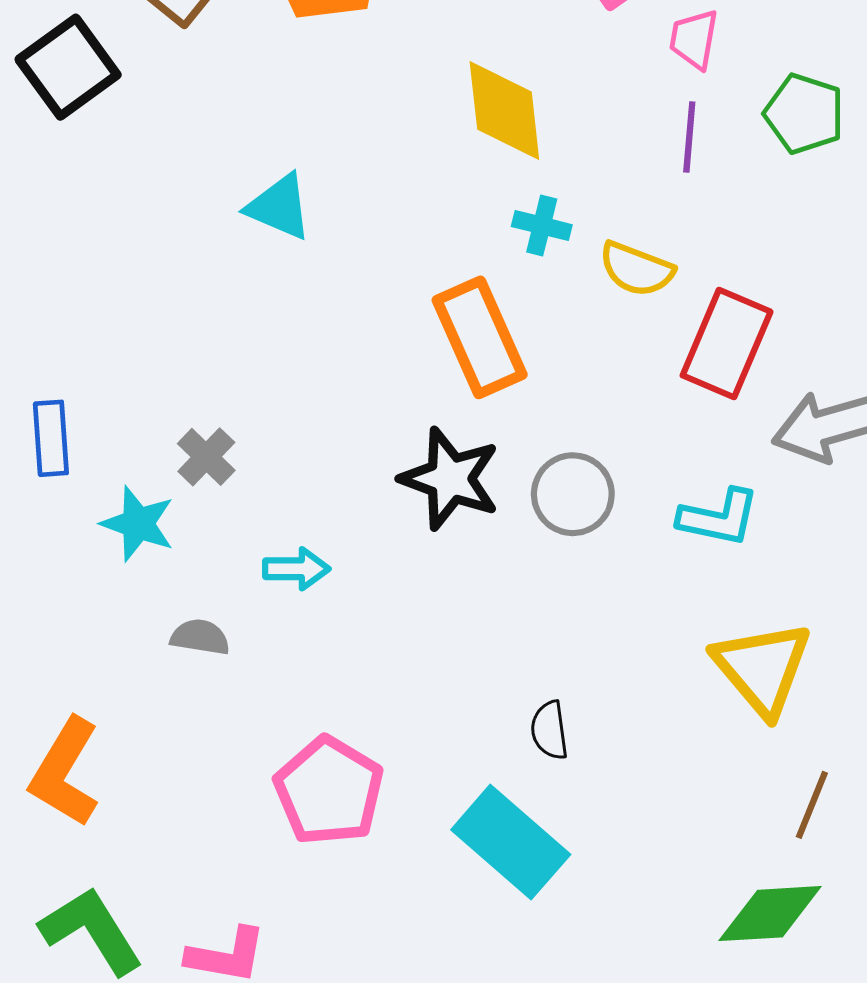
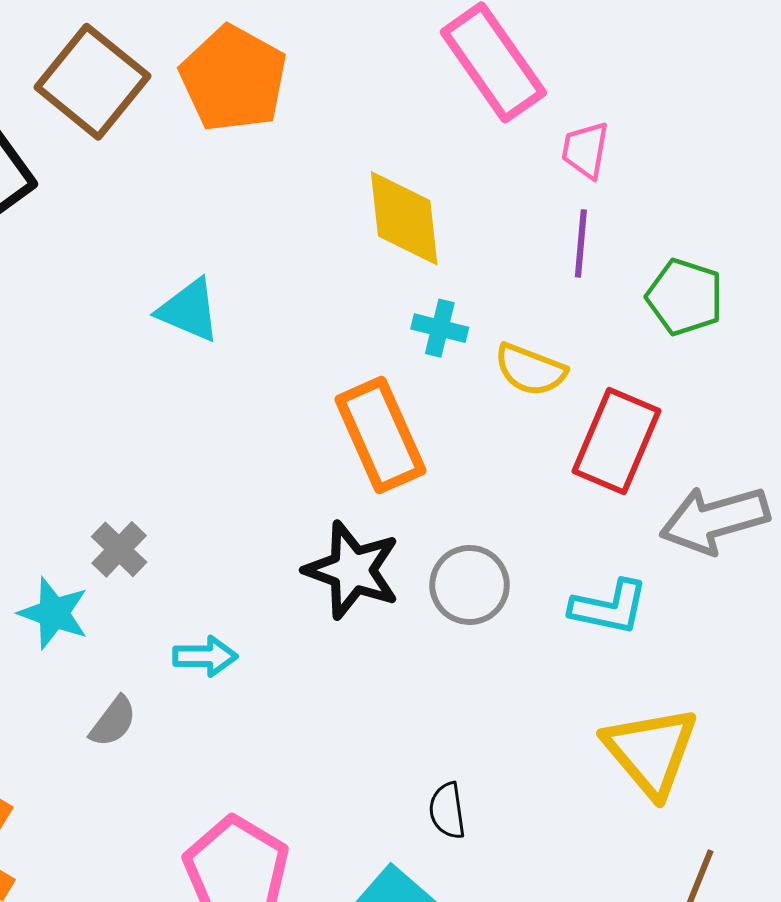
green pentagon: (804, 114) -> (685, 297), moved
gray semicircle: (200, 637) -> (113, 722), turned 118

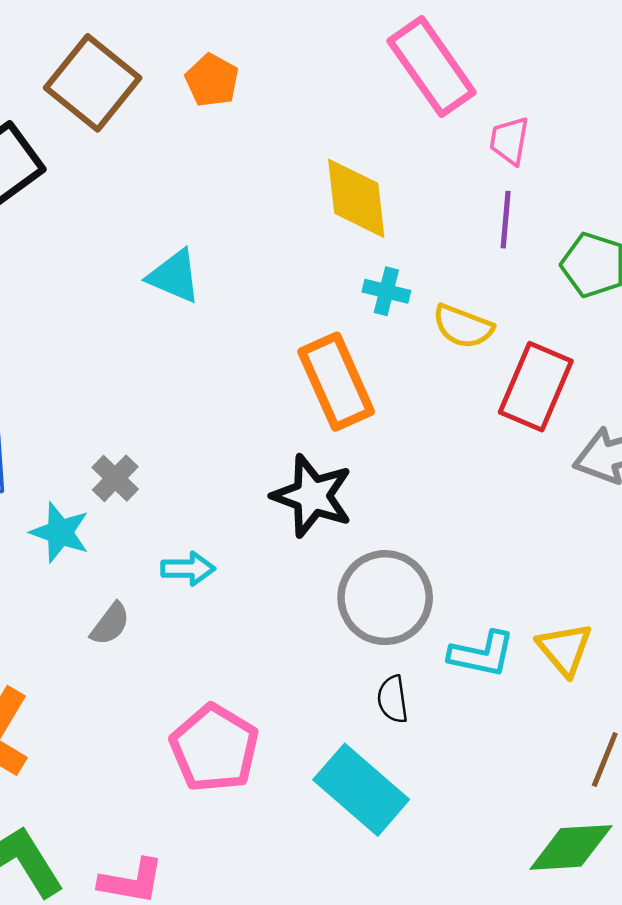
orange pentagon: (233, 79) -> (212, 80), size x0.6
gray circle: (470, 585) -> (385, 598), moved, size x1.4
cyan L-shape: (609, 607) -> (482, 654), moved
yellow triangle: (651, 751) -> (565, 649), size x0.7

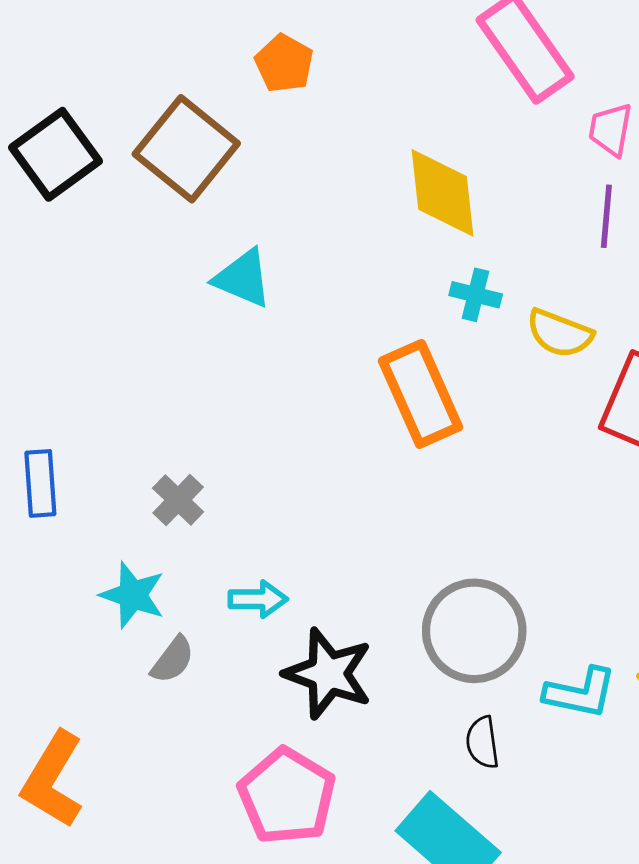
brown square: (93, 83) -> (186, 149), moved
black star: (312, 496) -> (328, 674), moved
cyan star: (60, 532) -> (133, 595), moved

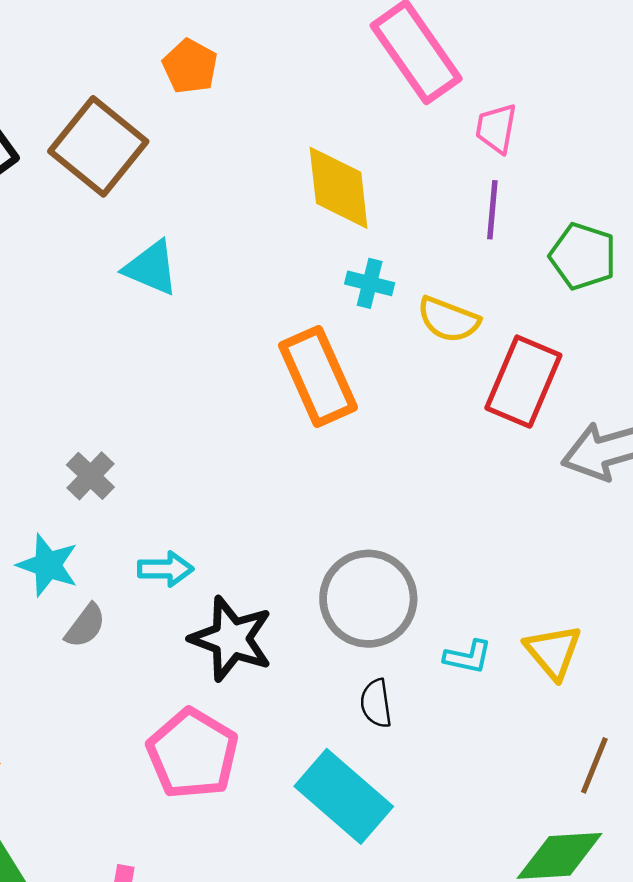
cyan L-shape: (580, 693) -> (468, 657), size x0.7

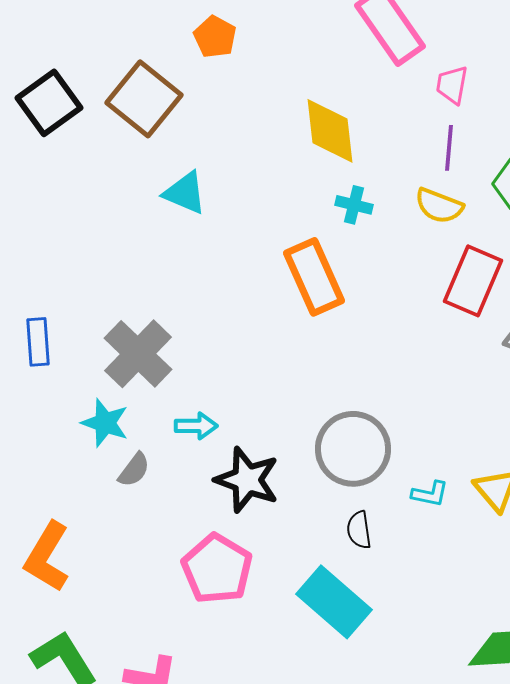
yellow semicircle: (448, 320) -> (439, 206), moved
gray cross: (90, 476) -> (138, 354), size x1.8

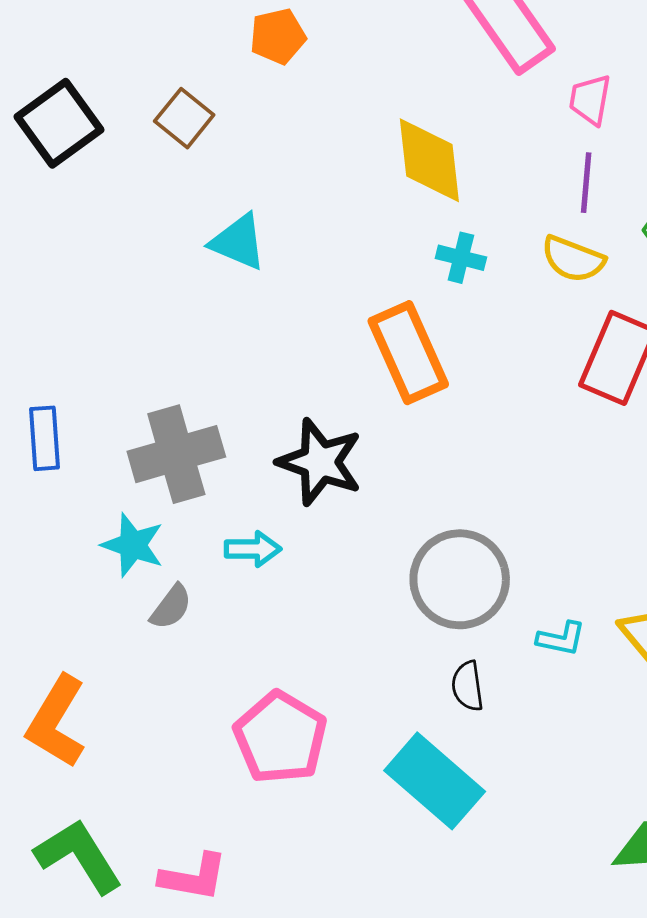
orange pentagon: (215, 37) -> (278, 36), turned 30
brown square: (144, 99) -> (184, 118), size x0.6
gray cross: (138, 354) -> (176, 454), turned 30
black star: (247, 480) -> (320, 462), moved

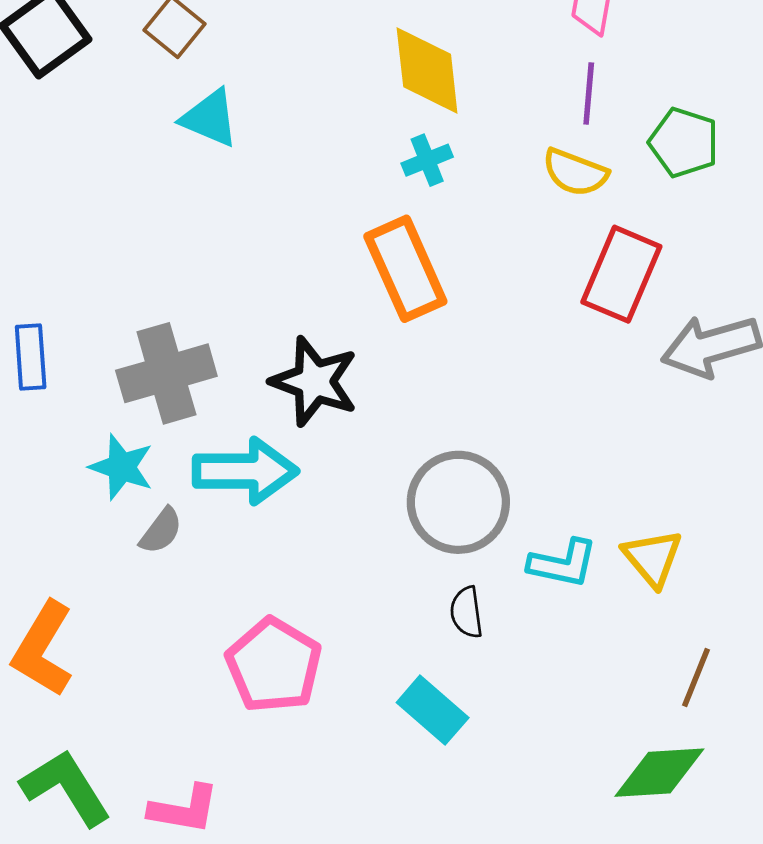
cyan triangle: (238, 242) -> (210, 118), moved
cyan cross: (461, 258) -> (427, 160), moved, turned -36
cyan arrow: (253, 549) -> (245, 471), size x1.8
cyan L-shape: (561, 639) -> (563, 563), size x1.4
cyan rectangle: (435, 781) -> (433, 710), size x0.7

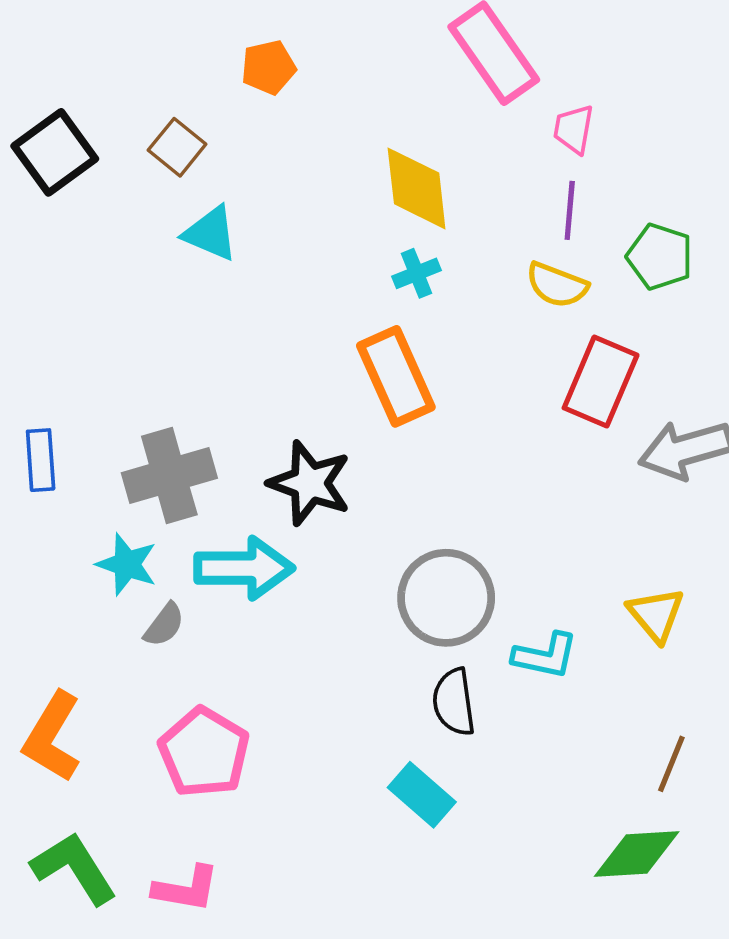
yellow triangle: (653, 558) -> (656, 615), moved
black semicircle: (466, 612) -> (454, 702), size x1.4
pink pentagon: (274, 665) -> (204, 752), moved

